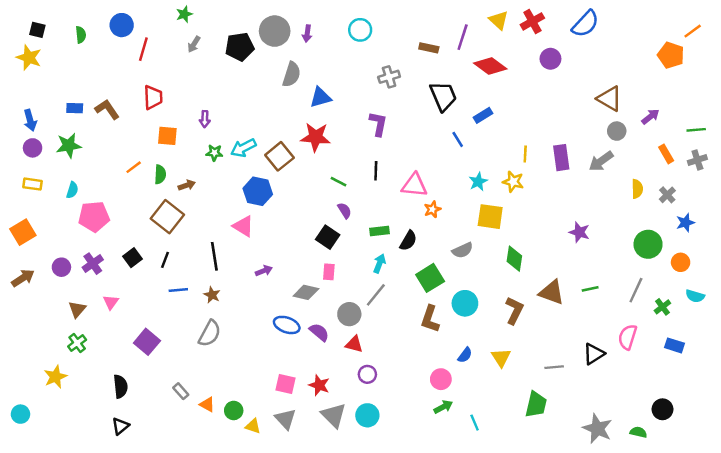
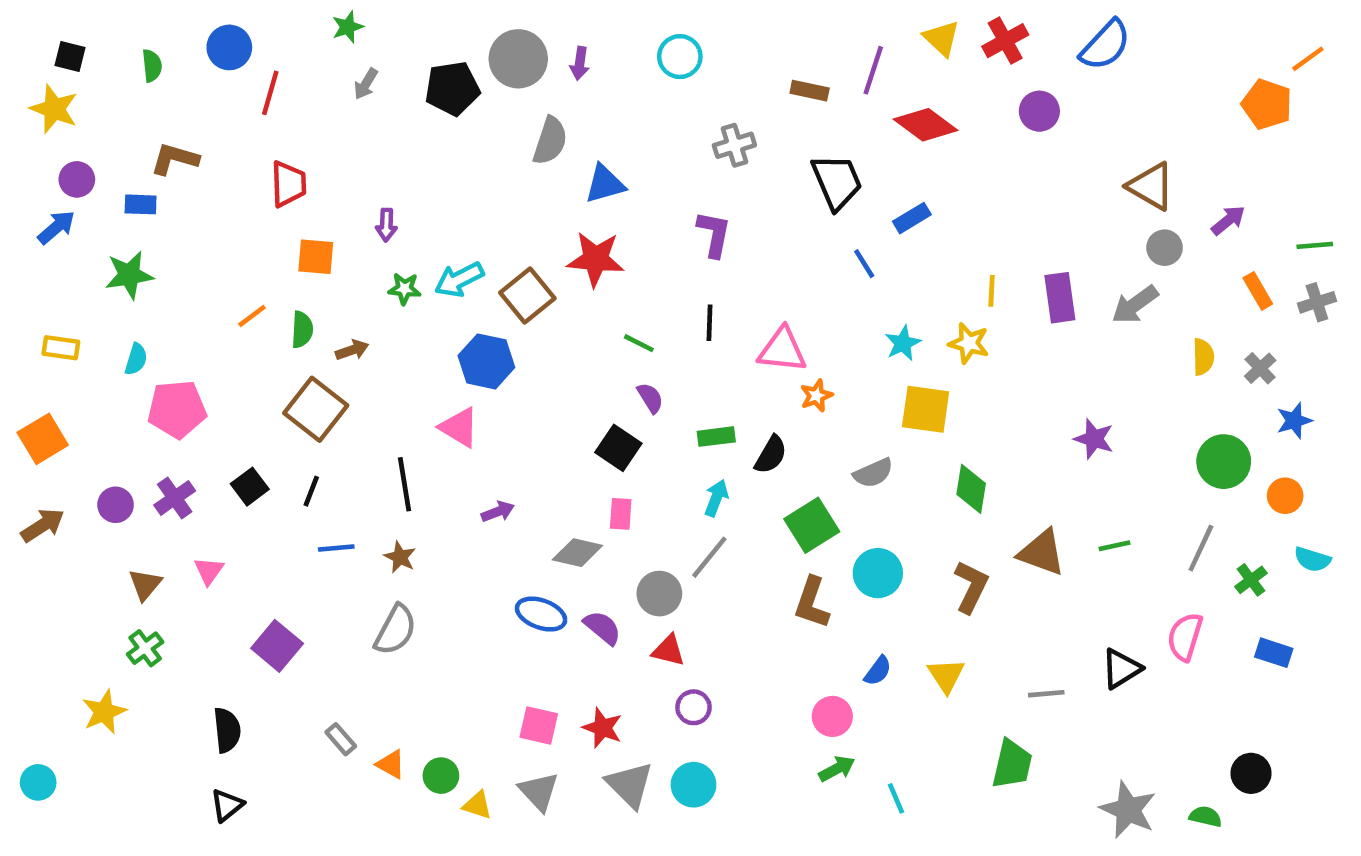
brown L-shape: (107, 109) -> (175, 159), moved, turned -40
blue arrow: (30, 120) -> (56, 227), turned -115
purple circle: (33, 148) -> (77, 179), moved

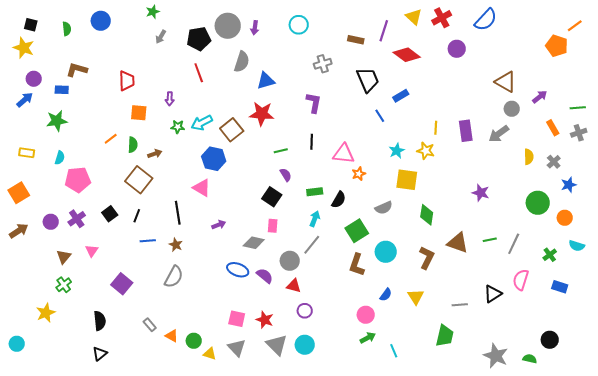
red line: (270, 93) -> (199, 73), moved, turned -36
green line: (639, 343) -> (281, 151), turned -40
gray line: (1201, 548) -> (514, 244), moved

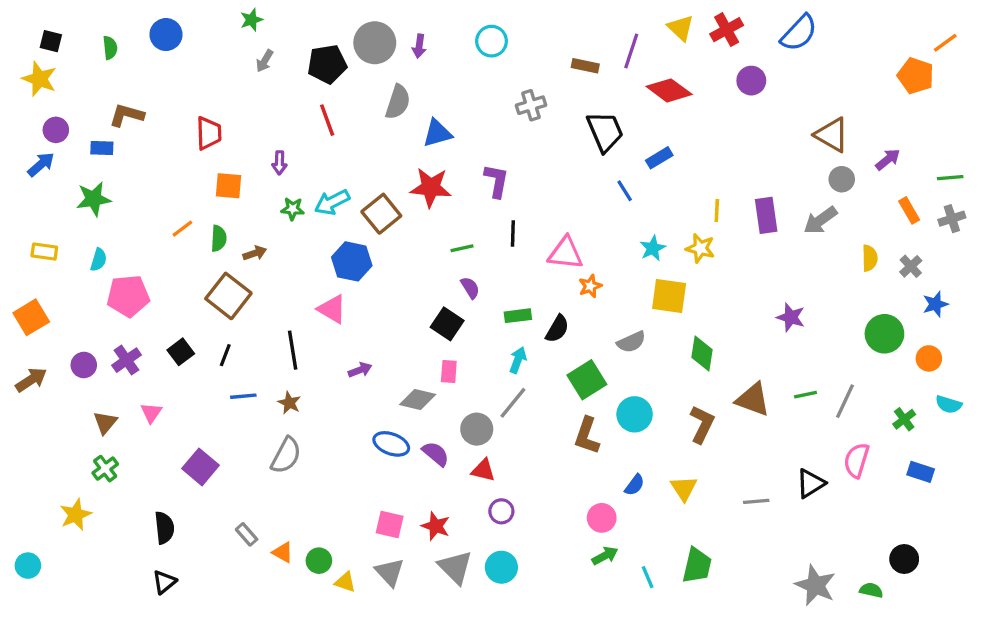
purple L-shape: (314, 103) -> (496, 181), moved
green trapezoid: (445, 336) -> (697, 566), moved

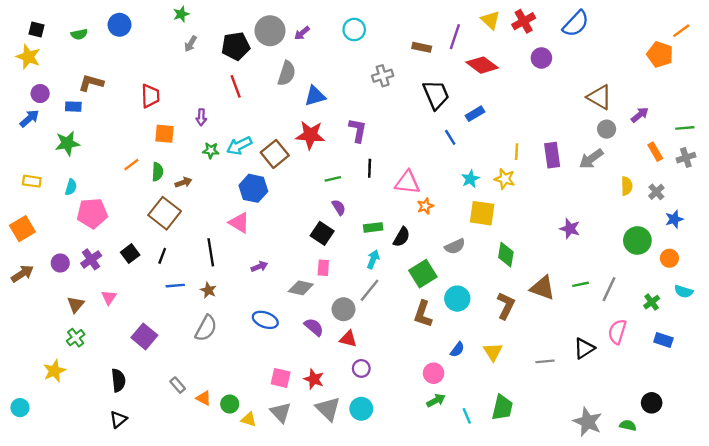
purple arrow: (419, 46) -> (302, 33), turned 42
green semicircle: (110, 48) -> (79, 34), turned 84
blue ellipse: (391, 444) -> (265, 320), moved

